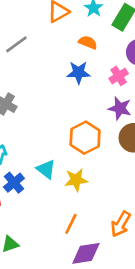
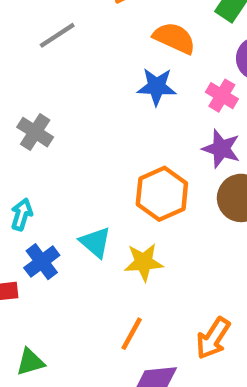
orange semicircle: (88, 42) -> (174, 38), size x1.4
pink cross: (119, 76) -> (222, 96), turned -30

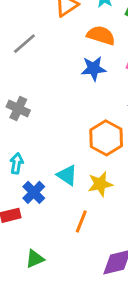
orange line: (132, 334) -> (81, 221), moved

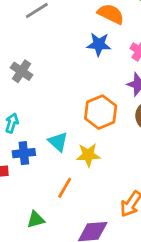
blue cross: (34, 192) -> (24, 153), turned 30
green triangle: (35, 259) -> (36, 220), moved

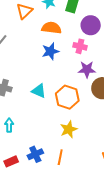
cyan triangle: (58, 142) -> (39, 91), moved
blue cross: (24, 153) -> (35, 154), moved

